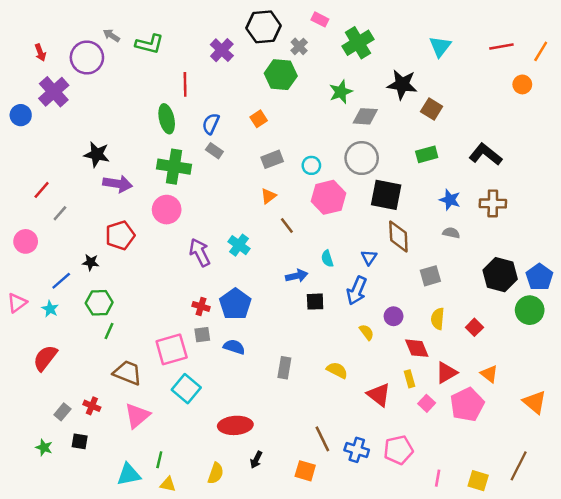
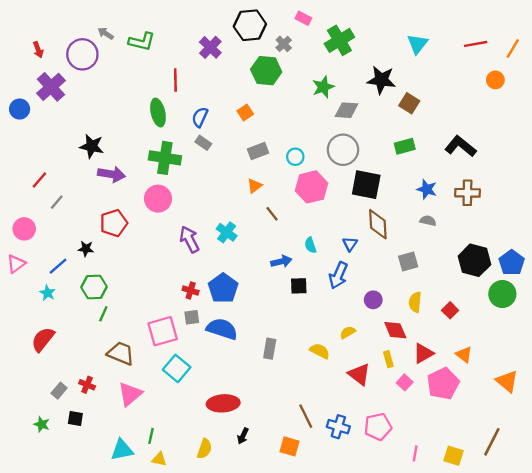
pink triangle: (17, 303) -> (16, 264), moved
yellow semicircle: (367, 332) -> (348, 332), moved, turned -84
blue semicircle: (234, 347) -> (222, 329), size x1.5

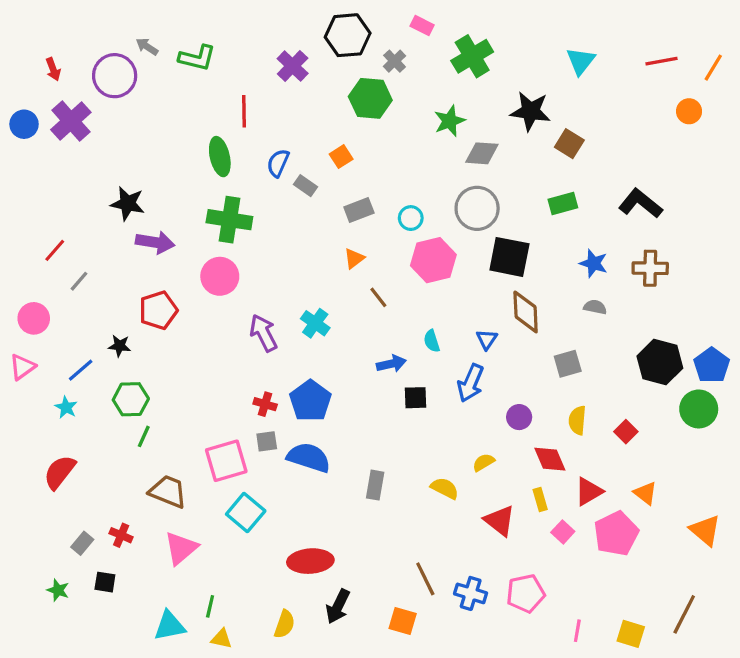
blue circle: (20, 109) -> (24, 124), moved
gray rectangle: (203, 143) -> (306, 186), moved
black arrow: (243, 436) -> (338, 606), size x1.5

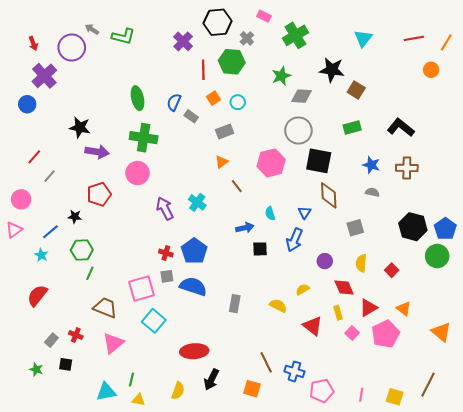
red line: (244, 111) -> (203, 70), moved
blue circle: (24, 124) -> (27, 104), moved
cyan circle: (411, 218) -> (238, 102), moved
pink pentagon: (526, 593) -> (322, 391), moved

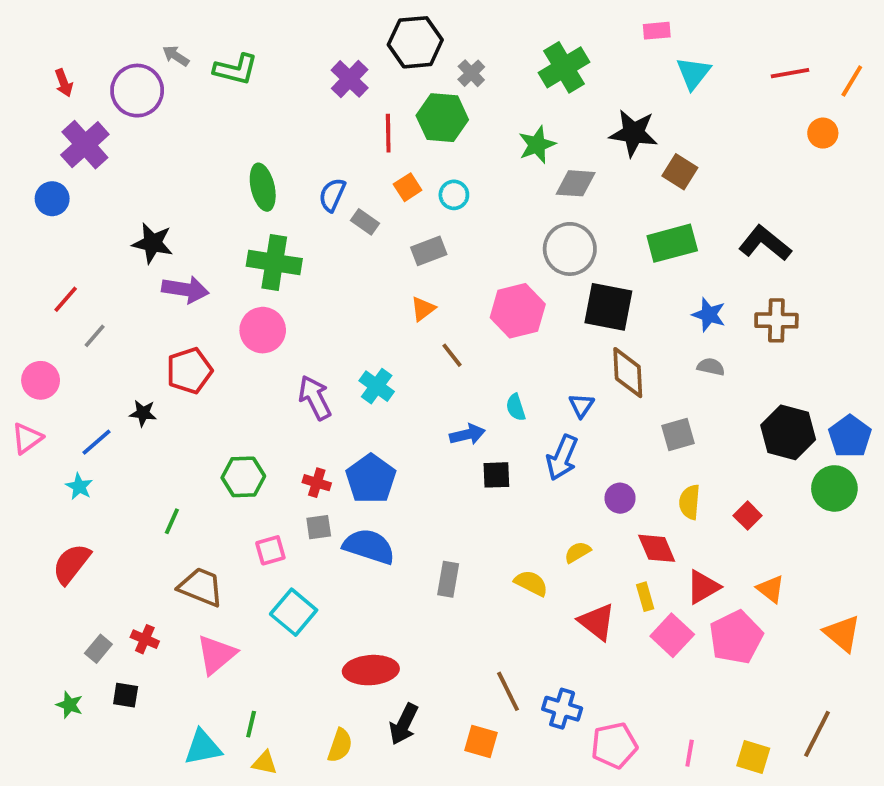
pink rectangle: (264, 16) -> (657, 31), moved, turned -32
green rectangle: (352, 127) -> (672, 243), size x1.4
green hexagon: (82, 250) -> (243, 477), moved
pink square: (142, 288) -> (270, 550), size x0.6
pink square: (352, 333) -> (672, 635), size x1.5

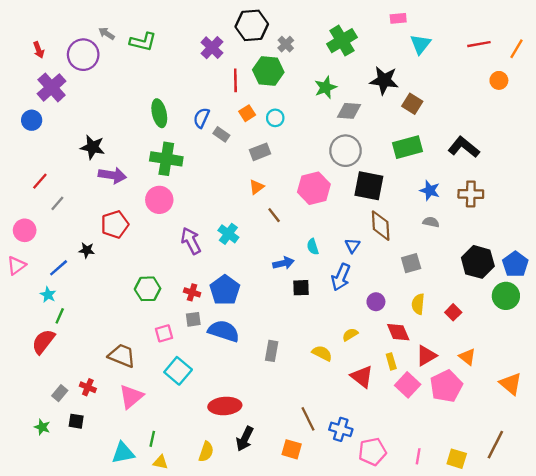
green line: (172, 521) -> (60, 316), moved

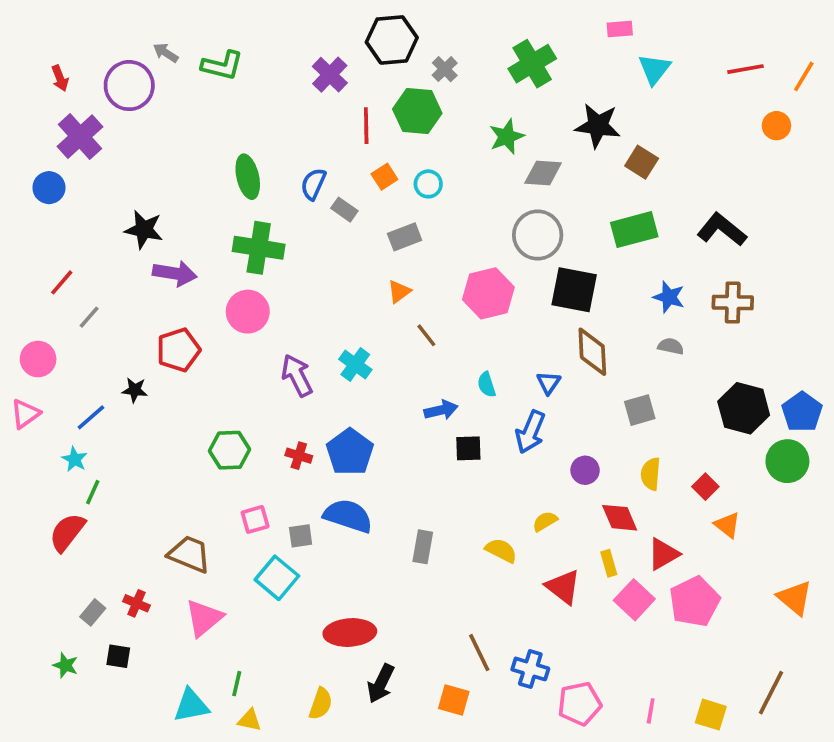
gray square: (193, 319) -> (301, 536), moved
orange triangle: (467, 357) -> (727, 525), moved

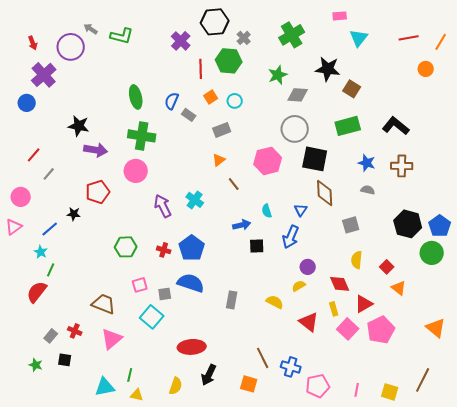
purple circle: (585, 470) -> (308, 267), moved

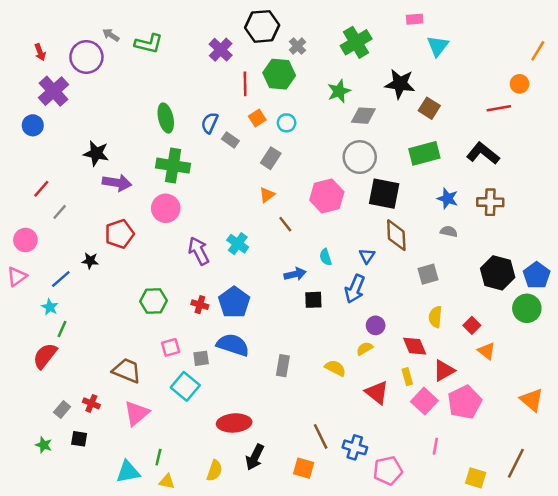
red line: (409, 38) -> (499, 108), moved
gray rectangle: (222, 130) -> (271, 158), turned -36
pink line: (357, 390) -> (435, 446), moved

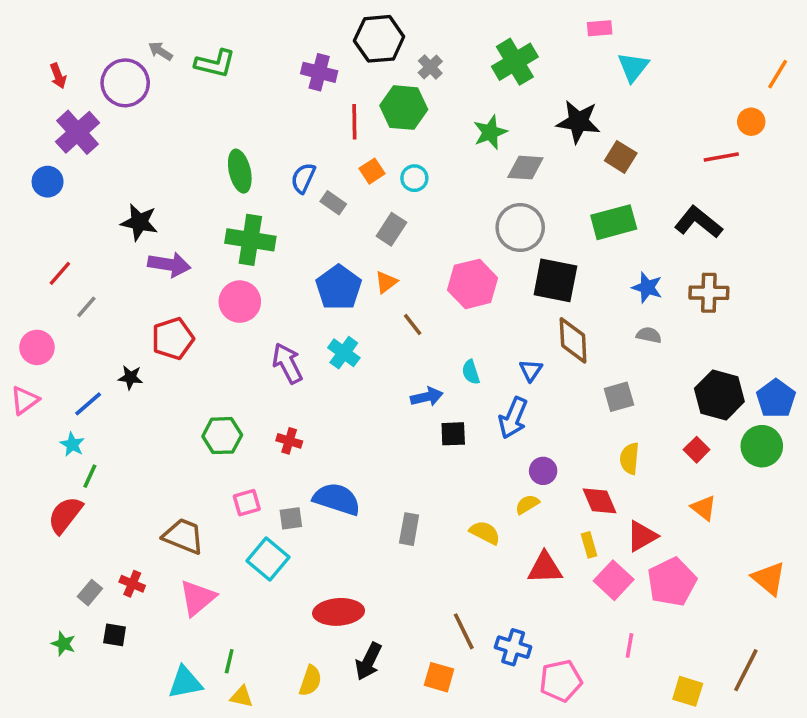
purple cross: (221, 50) -> (319, 72), turned -30
blue pentagon: (234, 302) -> (339, 287), moved
red square: (472, 325) -> (697, 450), moved
red triangle: (377, 392) -> (545, 568), turned -40

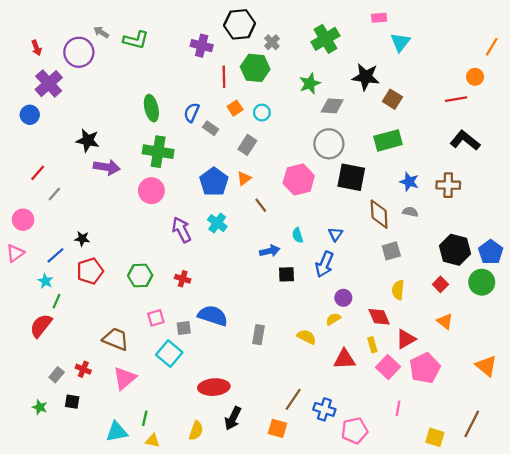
black L-shape: (698, 222) -> (465, 140), moved
red pentagon: (173, 339) -> (90, 271), moved
brown diamond: (573, 340) -> (379, 214), moved
brown line: (464, 631) -> (293, 399), turned 60

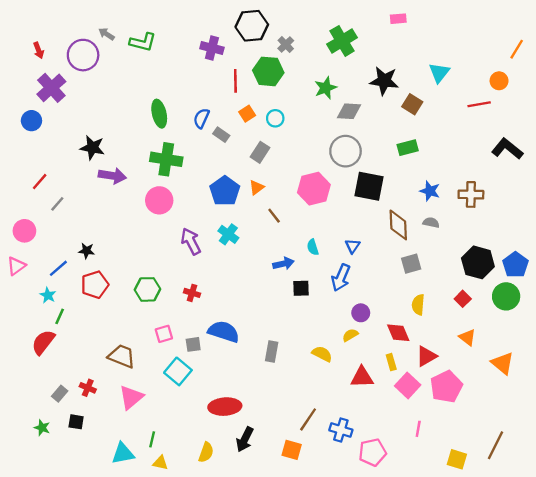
cyan triangle: (400, 42) -> (439, 73), moved
green rectangle: (388, 140) -> (408, 148), size x0.7
black L-shape: (465, 140) -> (507, 149), moved
orange triangle: (486, 366) -> (503, 363), moved

